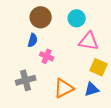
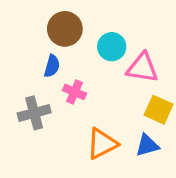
cyan circle: (77, 18) -> (112, 47), moved
gray cross: (26, 80) -> (34, 113), moved

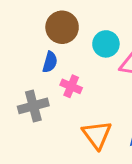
orange triangle: (102, 144) -> (97, 135), turned -40

